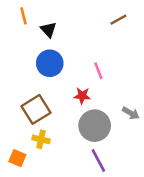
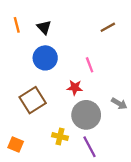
orange line: (24, 16) -> (17, 25), moved
brown line: (118, 20) -> (108, 27), moved
yellow cross: (41, 139) -> (60, 136), moved

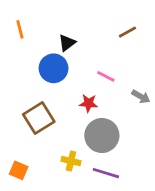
black triangle: (44, 27) -> (67, 43), moved, turned 35
pink line: (90, 65) -> (106, 76), turned -42
gray arrow: (119, 103) -> (141, 97), moved
purple line: (90, 147) -> (106, 173), turned -45

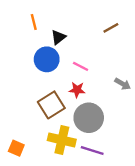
orange line: (20, 29) -> (34, 22), moved
pink line: (106, 76) -> (81, 66), moved
brown square: (39, 118) -> (51, 105), moved
yellow cross: (71, 161) -> (62, 140), size x1.6

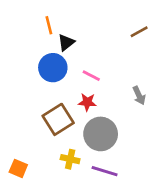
orange line: (34, 22) -> (49, 25), moved
brown line: (111, 28) -> (139, 32), moved
gray arrow: (123, 84) -> (139, 96), turned 35
yellow cross: (62, 140) -> (70, 159), size x0.6

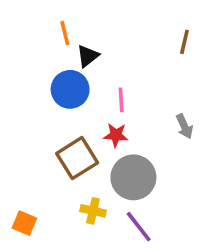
brown line: (139, 32) -> (184, 42), turned -48
pink line: (91, 76) -> (121, 100), turned 60
purple line: (105, 171) -> (139, 227), turned 35

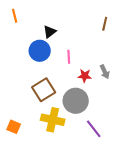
orange line: (65, 33) -> (15, 16), moved
red star: (116, 135) -> (85, 76), moved
yellow cross: (93, 211) -> (53, 120), size x1.6
purple line: (139, 227) -> (94, 129), moved

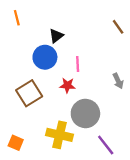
brown line: (105, 24) -> (118, 27), turned -48
red star: (85, 76) -> (67, 85), moved
brown square: (44, 90) -> (29, 93), moved

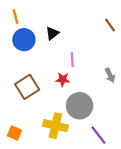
blue circle: (45, 57) -> (24, 40), moved

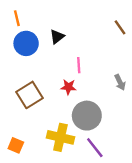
purple line: (98, 135) -> (95, 148), moved

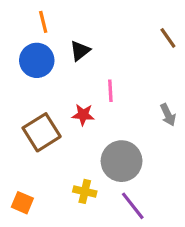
orange line: (17, 18) -> (43, 22), moved
red star: (68, 87) -> (83, 115), moved
yellow cross: (60, 137) -> (85, 191), size x0.6

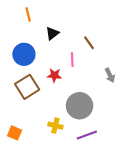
brown line: (168, 38) -> (89, 43), moved
blue circle: (37, 60) -> (24, 54), moved
purple line: (133, 206) -> (87, 135), turned -72

